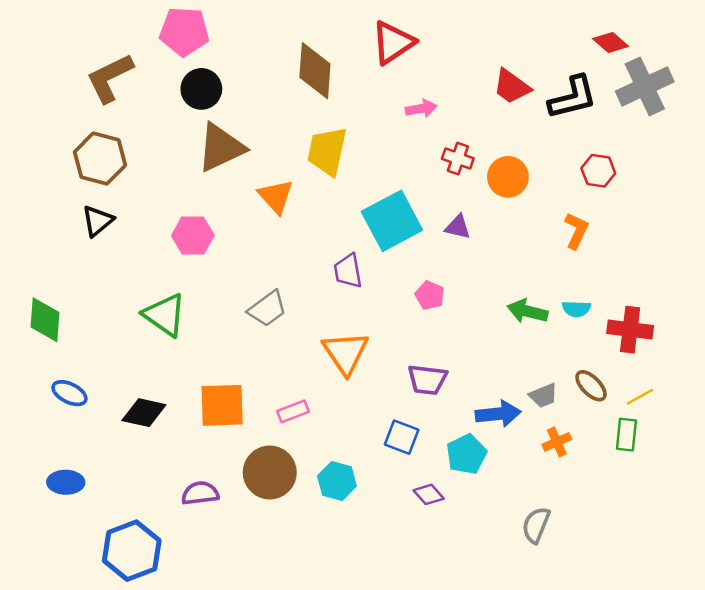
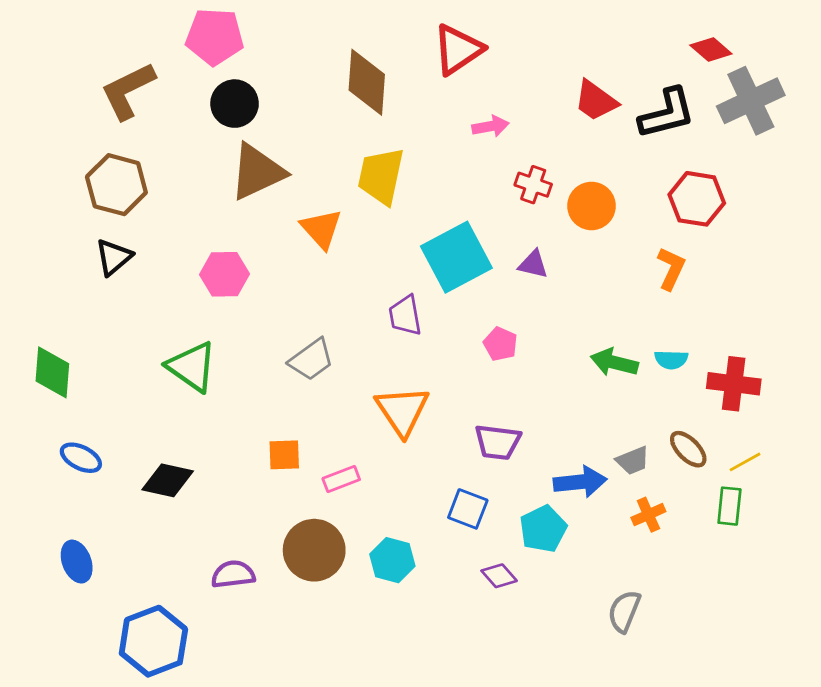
red hexagon: (598, 171) -> (697, 199), size x1.4
orange square: (222, 405) -> (284, 455), moved, size x0.6
blue ellipse: (66, 482) -> (77, 562), turned 68

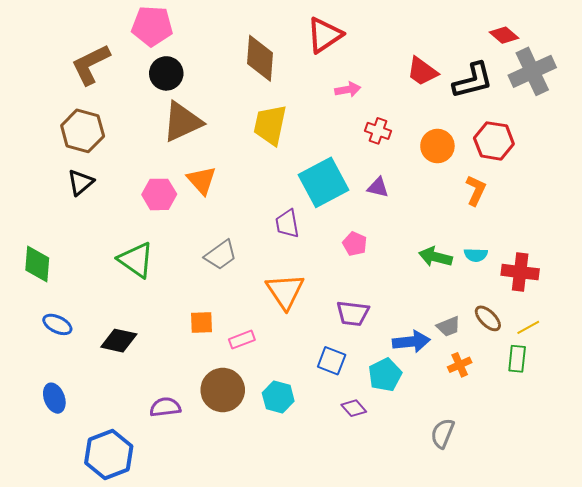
orange circle: (592, 206) -> (437, 146), moved
orange triangle: (321, 229) -> (202, 180), moved

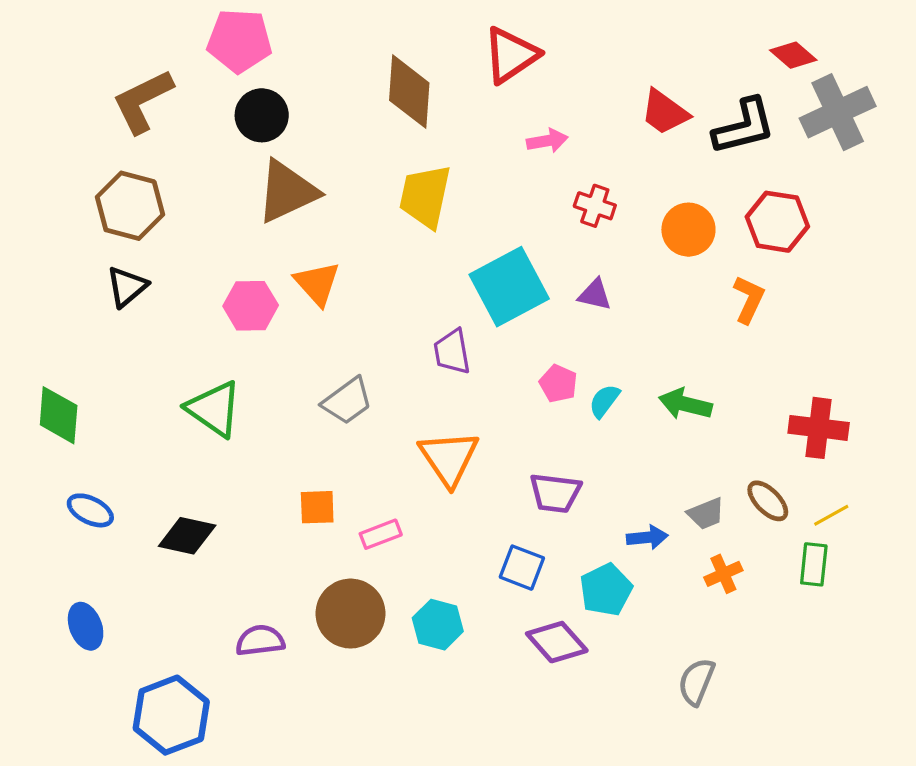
cyan semicircle: (476, 255) -> (604, 401), moved, turned 125
blue arrow: (411, 342) -> (647, 537), size x0.7
purple diamond: (354, 408) -> (557, 642), size x1.5

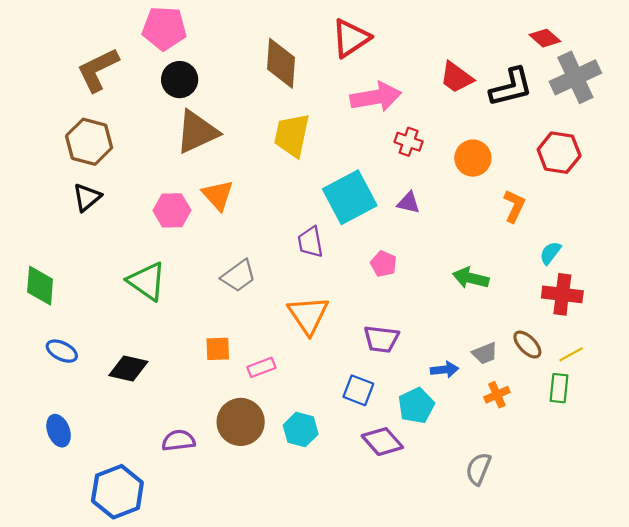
pink arrow: (547, 141) -> (376, 97), size x1.8
red hexagon: (777, 222) -> (559, 153), moved
cyan semicircle: (604, 401) -> (550, 253), moved

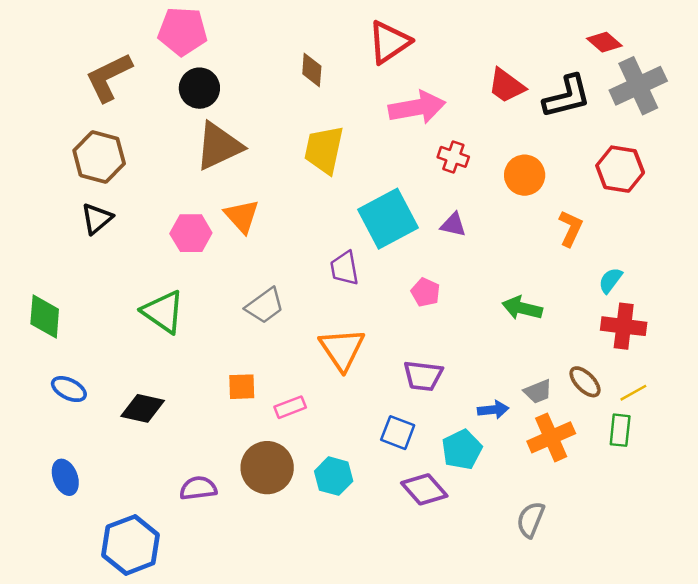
brown diamond: (281, 63) -> (312, 70), size x0.6
orange cross: (497, 395) -> (551, 437), size x1.6

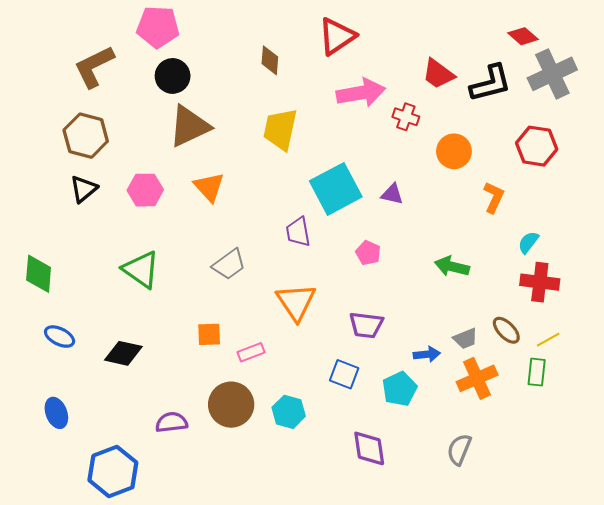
red cross: (453, 157) -> (406, 117), moved
pink hexagon: (191, 233) -> (145, 190), moved
purple diamond: (424, 489) -> (369, 448), moved, turned 33

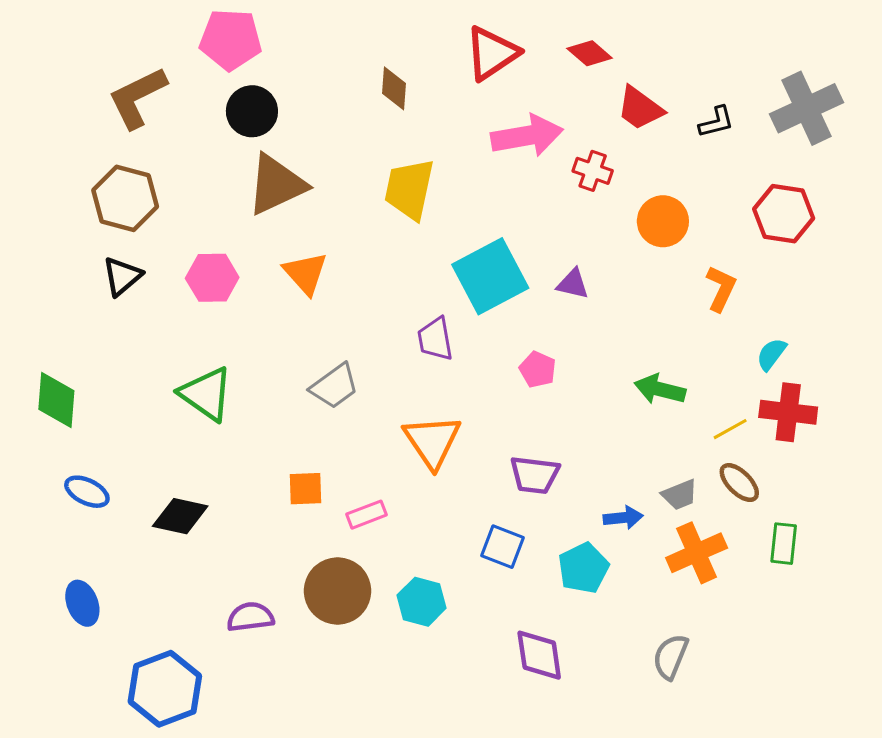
red diamond: (523, 36) -> (590, 53), moved
black L-shape: (491, 83) -> (716, 122), size x0.6
yellow line: (548, 340) -> (730, 429), moved

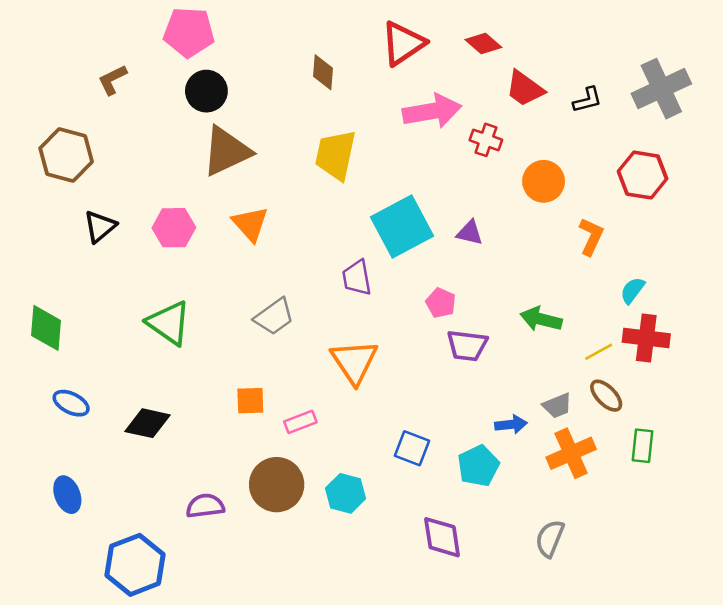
brown L-shape: (137, 98) -> (112, 80), size x0.6
brown hexagon: (125, 198) -> (66, 155), moved
purple trapezoid: (535, 475) -> (467, 345), moved

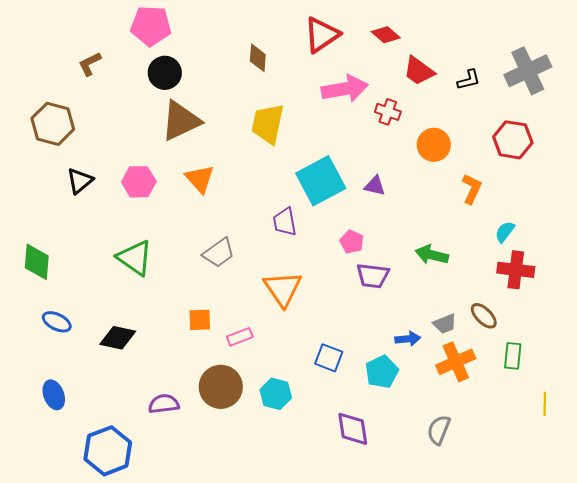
yellow line: (599, 352) -> (545, 404), moved, turned -60

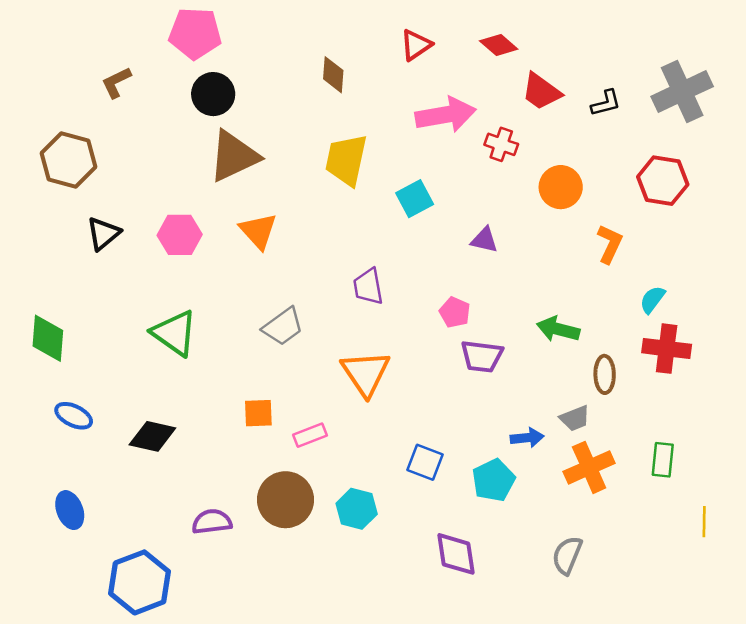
red triangle: (322, 35) -> (416, 45), size x0.7
cyan square: (321, 181) -> (415, 199), moved, size x0.6
brown ellipse: (484, 316) -> (605, 374), moved, turned 44

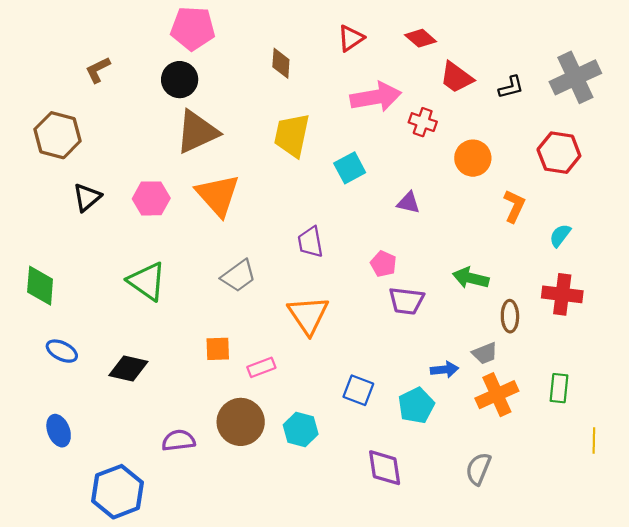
pink pentagon: (195, 33) -> (193, 28), moved
orange triangle: (258, 231) -> (218, 195), size x1.4
cyan semicircle: (652, 299) -> (560, 235), moved

